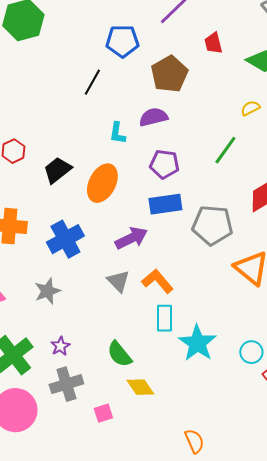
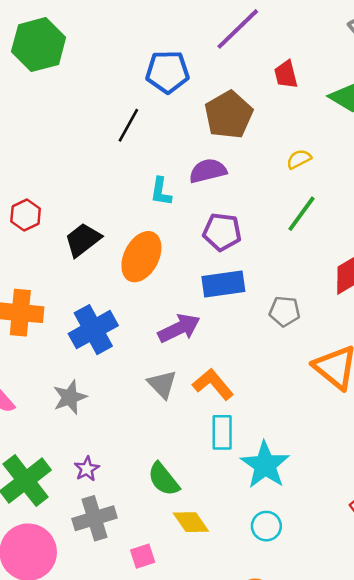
yellow semicircle: (250, 108) -> (299, 159), moved
gray pentagon: (212, 225) -> (285, 311), size x0.6
cyan circle: (251, 352) -> (266, 526), moved

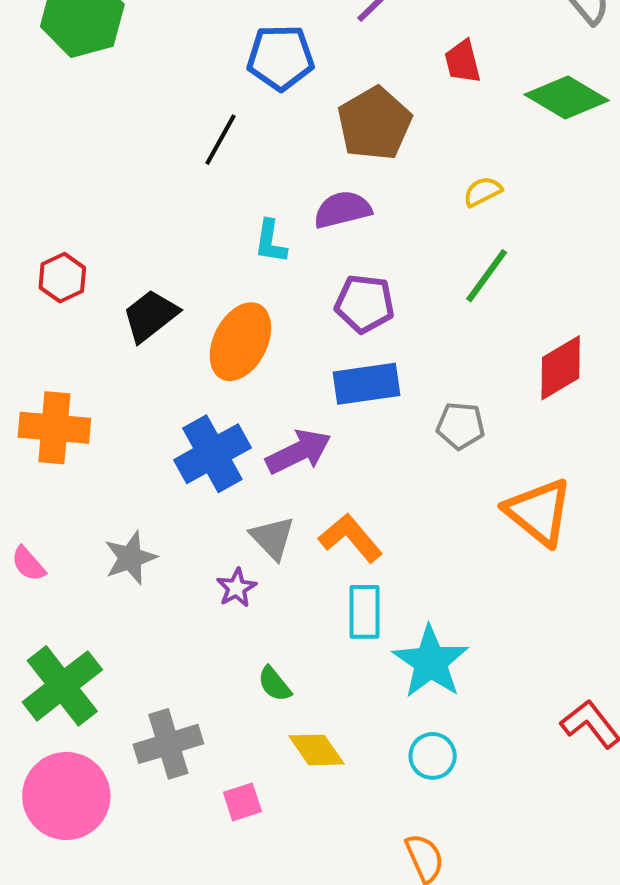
blue cross: (93, 330) -> (212, 454), moved
purple star: (87, 469) -> (236, 588), moved
green semicircle: (164, 479) -> (274, 684), size x0.7

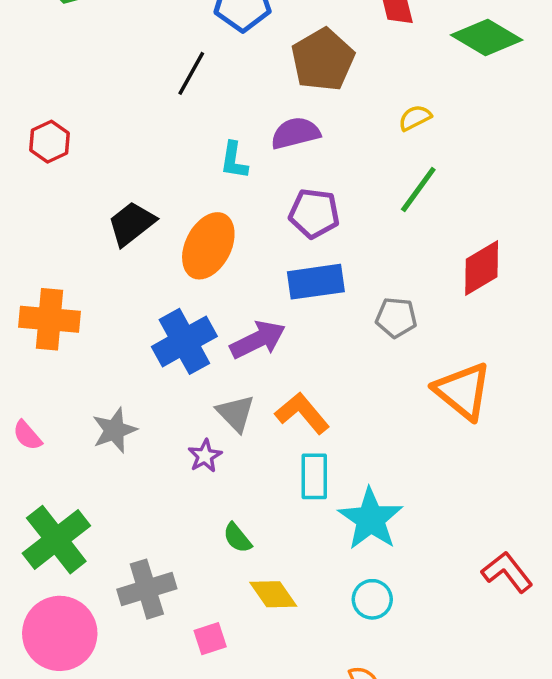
red hexagon: (62, 278) -> (50, 142), moved

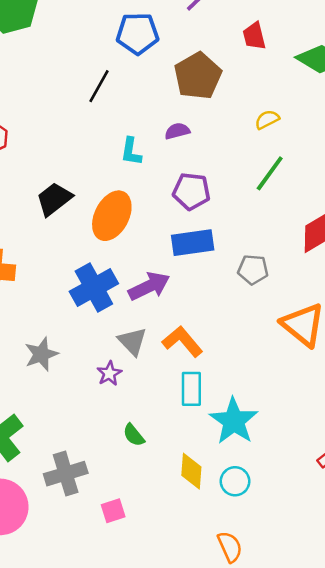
purple semicircle: (295, 133) -> (177, 131), size x0.7
yellow diamond: (273, 594) -> (191, 471), moved, turned 39

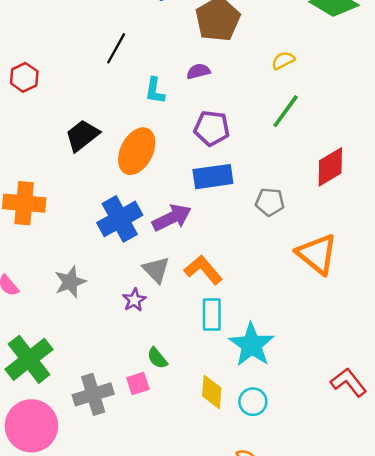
black line: (99, 86) -> (116, 48), moved
pink square: (113, 511) -> (138, 384), moved

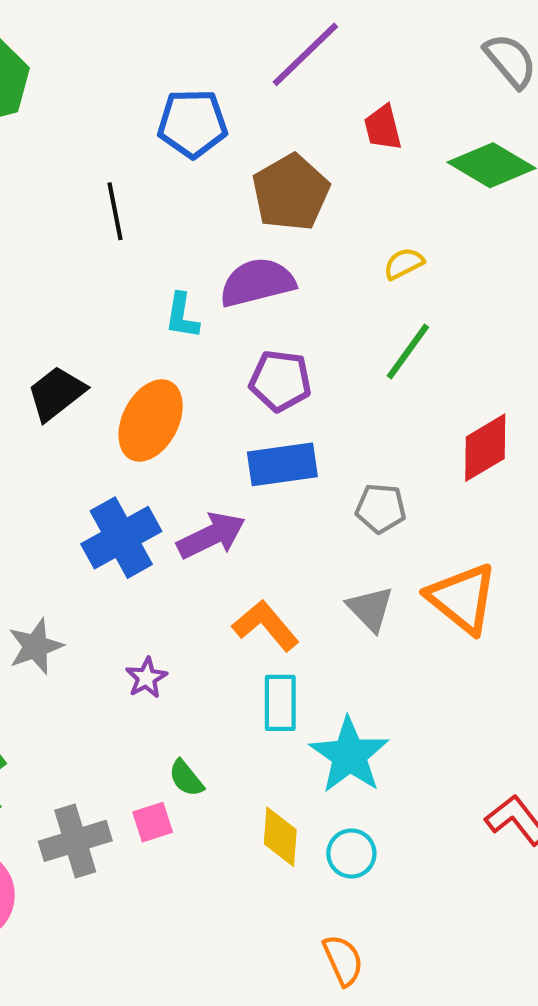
black line: (116, 48) -> (115, 211), moved, turned -40
purple semicircle: (198, 71) -> (257, 282), size x1.8
gray triangle: (156, 270) -> (370, 609), moved

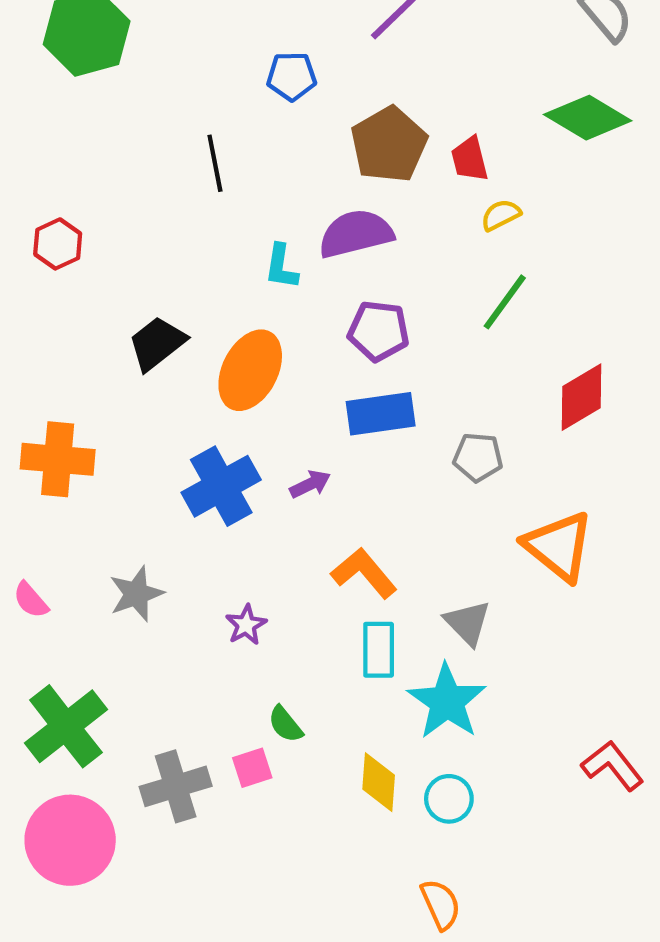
blue pentagon: (192, 123) -> (292, 76), size x0.7
red trapezoid: (383, 128) -> (470, 159), moved
purple arrow: (211, 536) -> (310, 484), size x0.6
gray triangle: (370, 609) -> (468, 623), moved

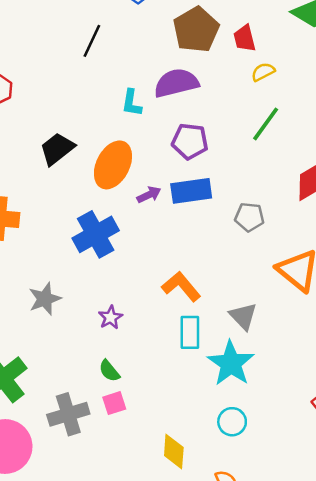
black line: (215, 163) -> (92, 41), turned 36
purple arrow: (310, 484) -> (149, 195), moved
green semicircle: (285, 724) -> (109, 371), moved
yellow diamond: (379, 782) -> (174, 451), moved

